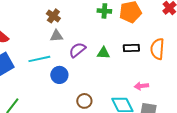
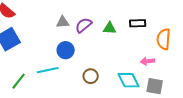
gray triangle: (56, 36) -> (63, 22), moved
orange semicircle: (157, 49) -> (164, 39), moved
cyan line: (39, 59) -> (48, 70), moved

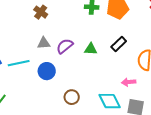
black rectangle: (138, 23) -> (119, 44), turned -42
cyan line: (48, 70) -> (19, 63), moved

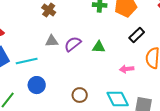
black rectangle: (119, 44) -> (137, 35), moved
blue circle: (47, 71) -> (37, 85), moved
pink arrow: (129, 82) -> (127, 69), moved

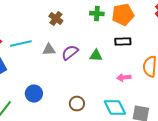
brown cross: (49, 10) -> (56, 19), moved
black rectangle: (137, 35) -> (123, 42), moved, turned 42
cyan line: (27, 61) -> (21, 44), moved

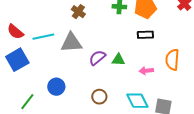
gray triangle: (49, 50) -> (71, 43), size x1.6
purple semicircle: (70, 53) -> (97, 58), moved
green triangle: (96, 56) -> (118, 60), moved

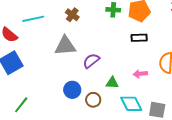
cyan line: (43, 37) -> (33, 19), moved
green triangle: (118, 60) -> (112, 83), moved
blue circle: (56, 87) -> (72, 90), moved

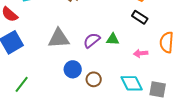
black rectangle: (139, 38) -> (140, 17), turned 35
gray triangle: (65, 46) -> (59, 38), moved
green triangle: (112, 83) -> (113, 39), moved

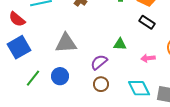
purple semicircle: (92, 40) -> (99, 62), moved
blue circle: (73, 69) -> (60, 76), moved
green line: (22, 84) -> (33, 78), moved

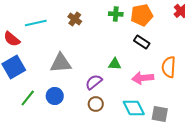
pink arrow: (148, 58) -> (143, 78), size x1.5

